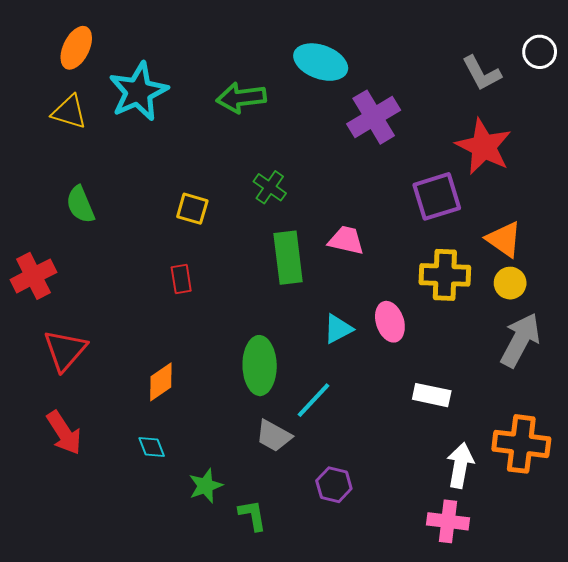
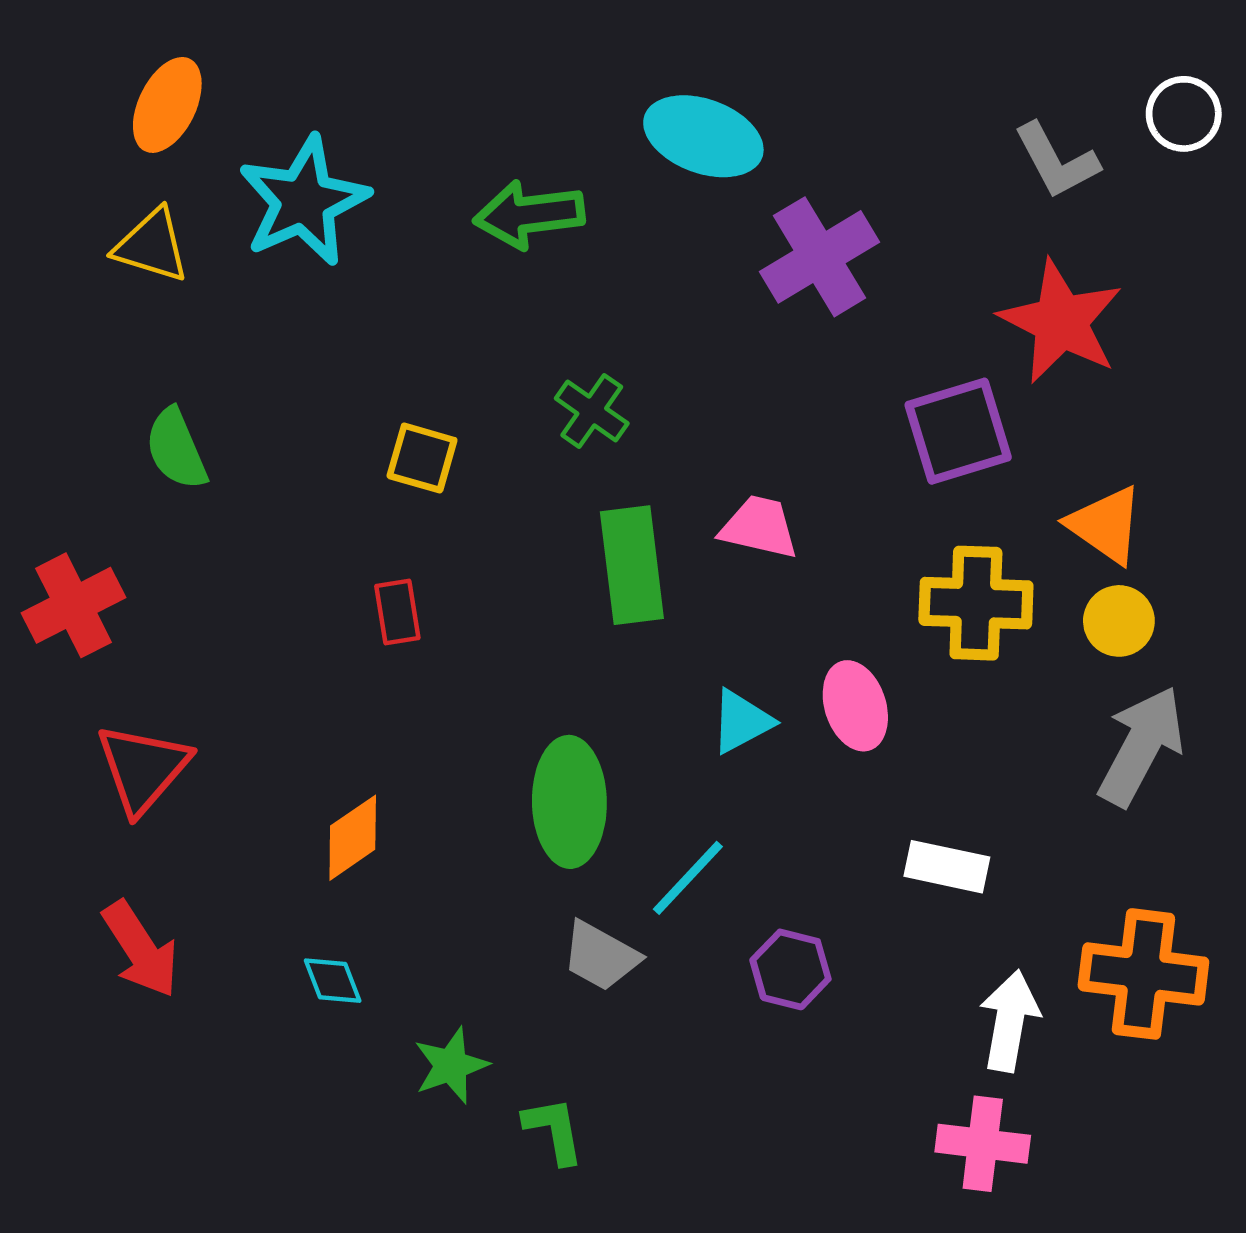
purple hexagon: (334, 485) -> (791, 969), moved

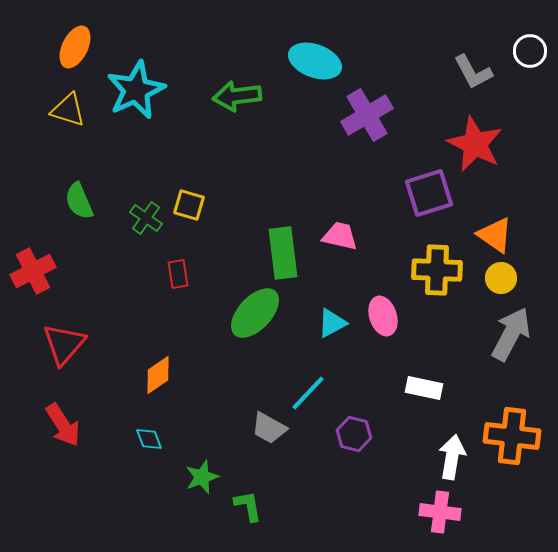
green cross: (592, 411) -> (146, 218), moved
green ellipse: (569, 802) -> (255, 313), moved, turned 44

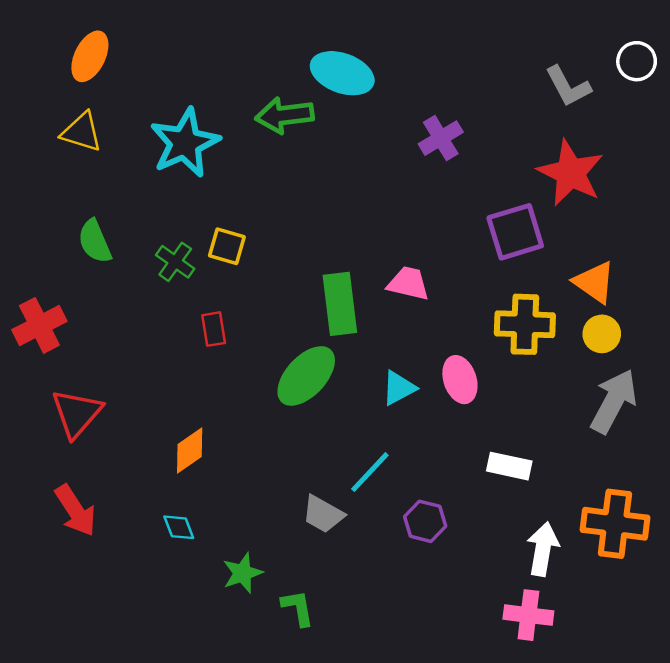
cyan ellipse: (315, 61) -> (342, 73), moved
cyan star: (136, 90) -> (185, 143), moved
purple cross: (367, 115) -> (441, 138), size x0.7

